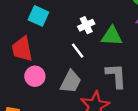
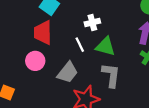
green triangle: (112, 36) -> (105, 46), moved
red trapezoid: (22, 49) -> (43, 33), moved

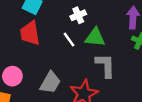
pink circle: (35, 61) -> (12, 76), moved
gray trapezoid: (68, 72) -> (50, 83), moved

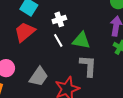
white cross: (78, 15) -> (59, 19), moved
red trapezoid: (30, 33) -> (25, 32), turned 55

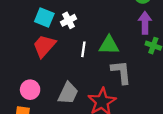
white cross: (59, 19) -> (69, 20), moved
white line: (58, 40) -> (83, 49), turned 48

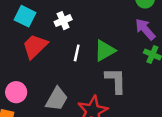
cyan square: (44, 18) -> (25, 16), moved
purple arrow: (145, 23) -> (145, 29), turned -45
green triangle: (109, 45) -> (105, 50), turned -35

